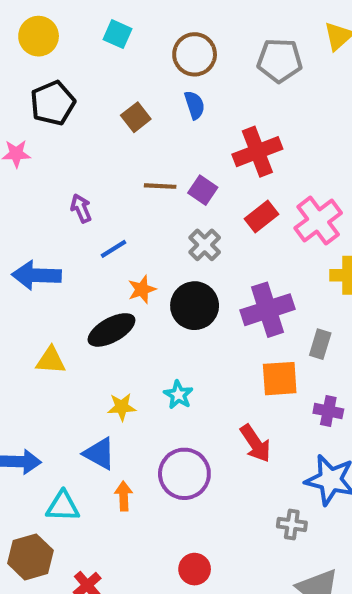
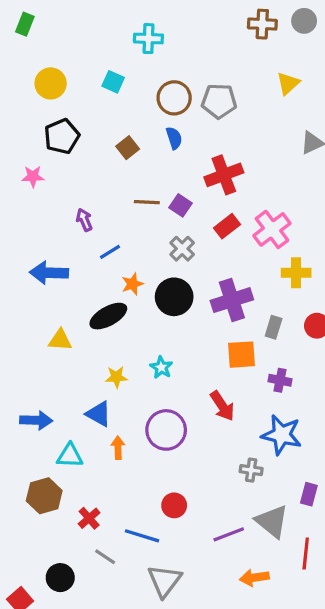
gray pentagon: (280, 60) -> (219, 101), moved

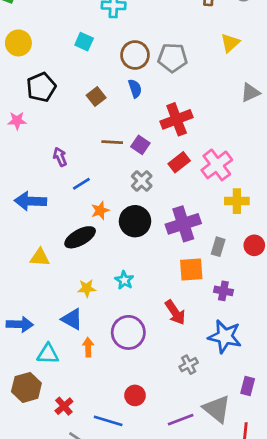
yellow circle: (51, 83) -> (18, 43), moved
gray cross: (251, 470) -> (189, 365), moved, turned -36

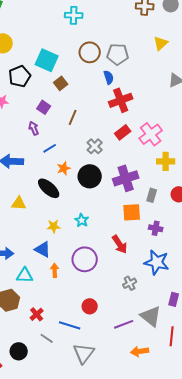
cyan square: (84, 42) -> (47, 60), moved, size x1.6
blue semicircle: (135, 89) -> (109, 77), moved
brown line: (112, 142) -> (73, 117), turned -70
purple square: (140, 145) -> (44, 107), moved
black ellipse: (80, 237) -> (49, 188), turned 70

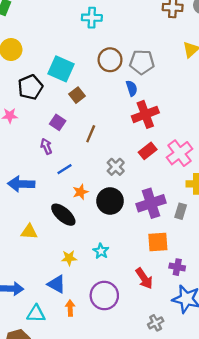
gray rectangle: (152, 195) -> (181, 211), moved
purple cross: (156, 228) -> (177, 267), moved

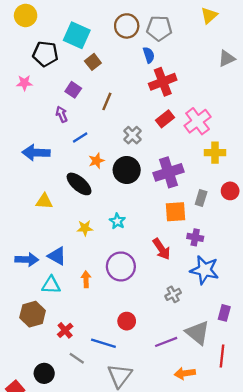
black pentagon: (30, 87) -> (45, 54), turned 30
gray rectangle: (181, 211) -> (201, 198), moved
blue triangle: (56, 284) -> (57, 256), moved

